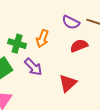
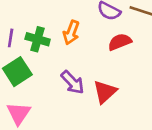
purple arrow: (33, 67) -> (73, 82), moved

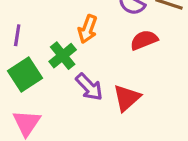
green cross: (38, 39) -> (63, 56), moved, turned 35

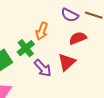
red triangle: (127, 98) -> (67, 62), moved

